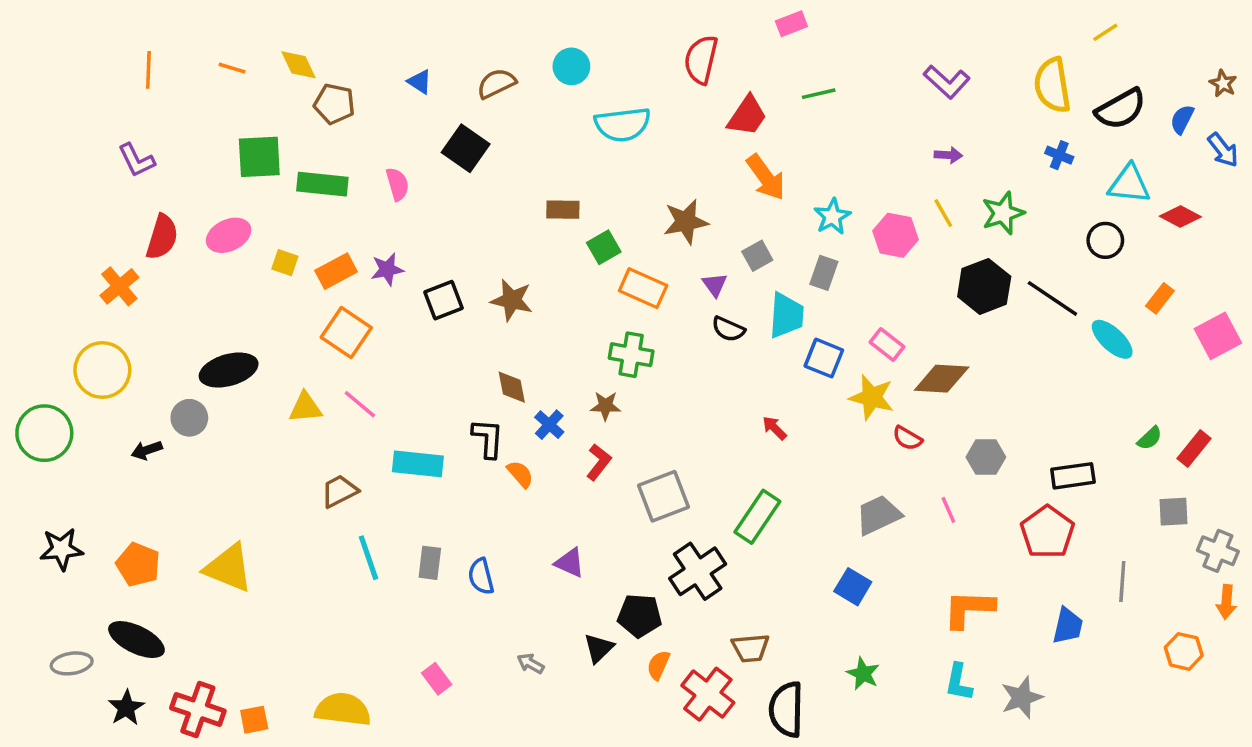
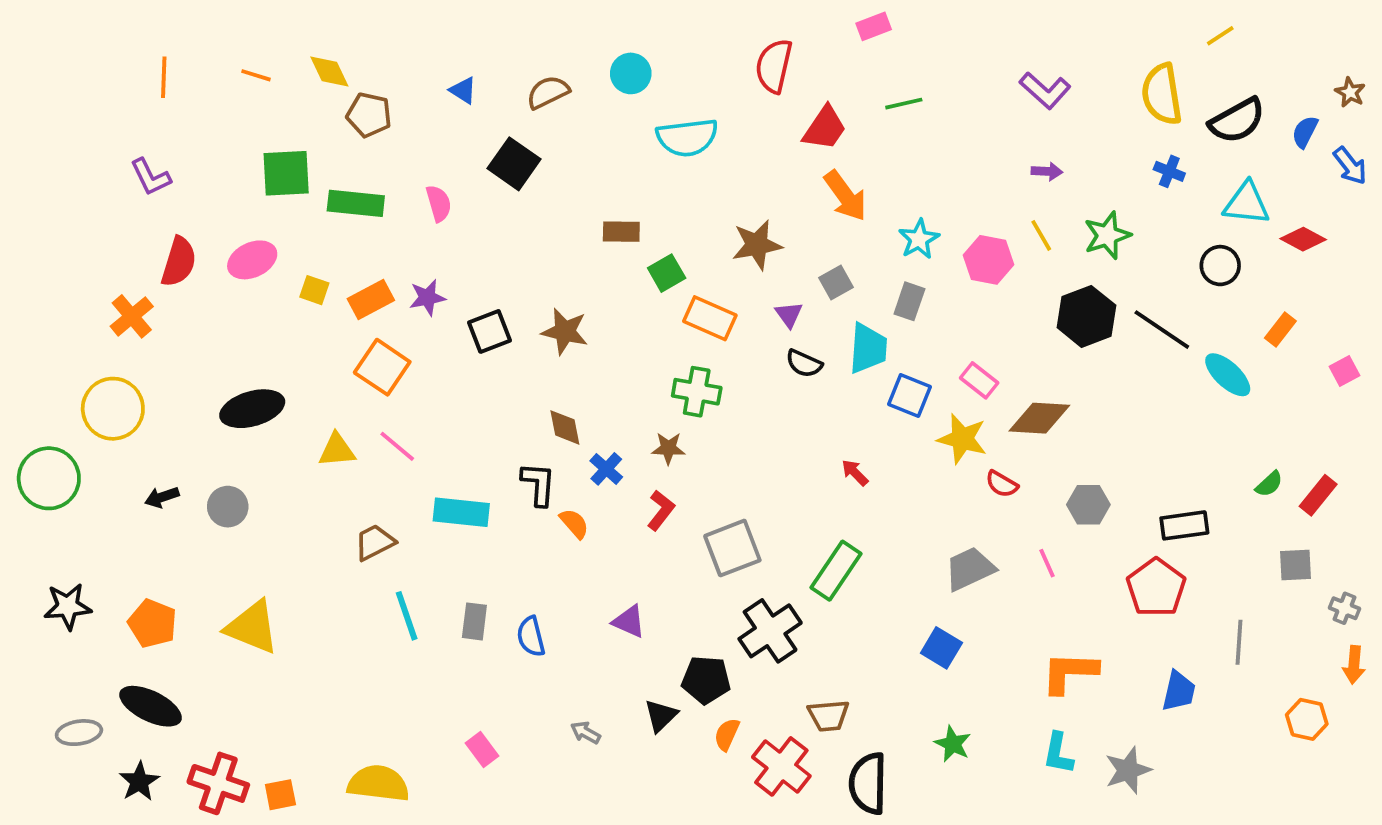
pink square: (1218, 336) -> (1344, 371), size x0.6
gray circle: (189, 418) -> (228, 507), moved
gray cross: (1218, 551) -> (1344, 608), size x0.7

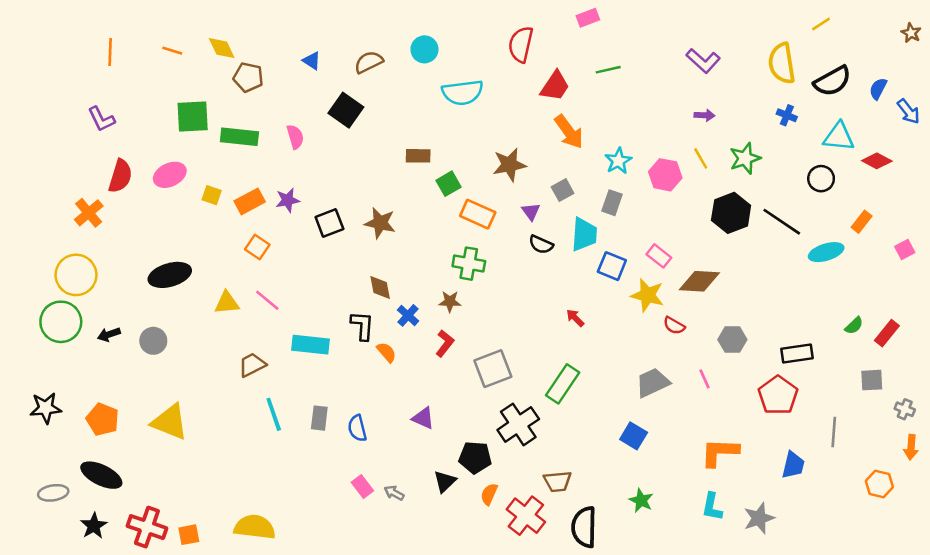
brown star: (1350, 92) -> (911, 33), moved
orange square: (382, 367) -> (257, 247), size x0.7
cyan ellipse: (1228, 375) -> (826, 252), turned -60
green circle: (49, 478) -> (61, 322), moved
pink rectangle: (482, 750) -> (362, 487), moved

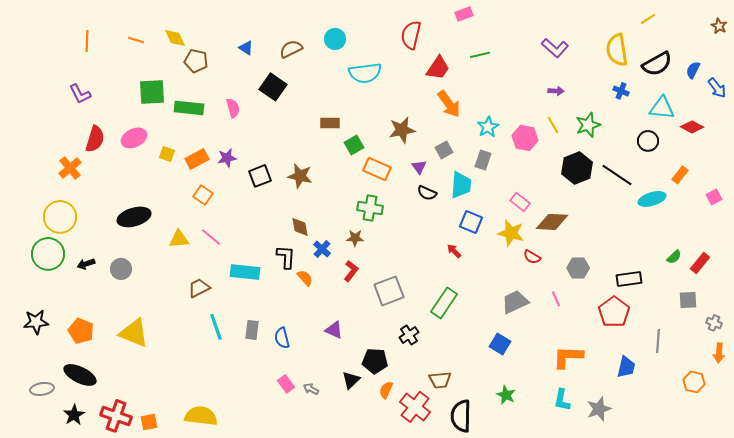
blue square: (612, 266) -> (471, 222), moved
black cross: (518, 424) -> (409, 335), size x0.6

